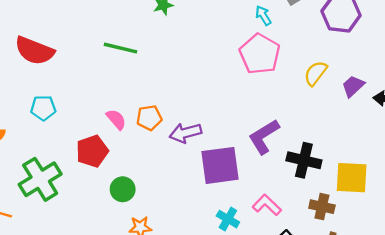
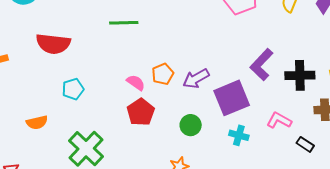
red pentagon: (92, 151) -> (141, 112), moved
green circle: (123, 189) -> (191, 125), moved
cyan cross: (228, 219) -> (239, 135), moved

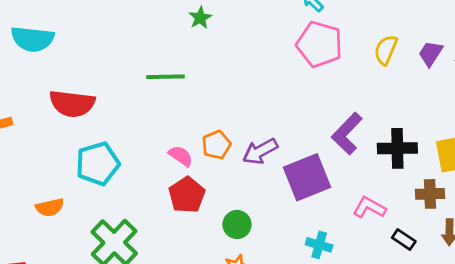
cyan pentagon: (73, 89) -> (98, 164), size x1.5
green circle: (191, 125) -> (237, 224), moved
cyan cross: (239, 135) -> (319, 245), moved

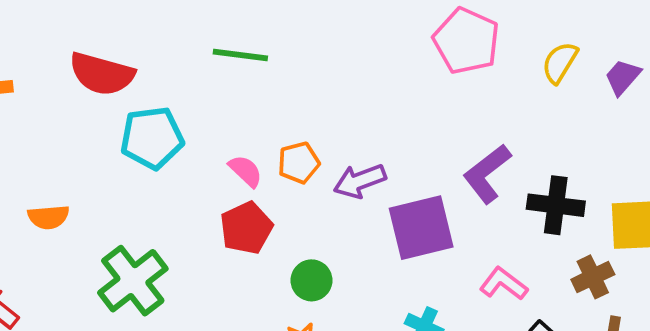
cyan pentagon: (98, 164) -> (152, 138), moved
brown cross: (430, 194) -> (593, 277), turned -32

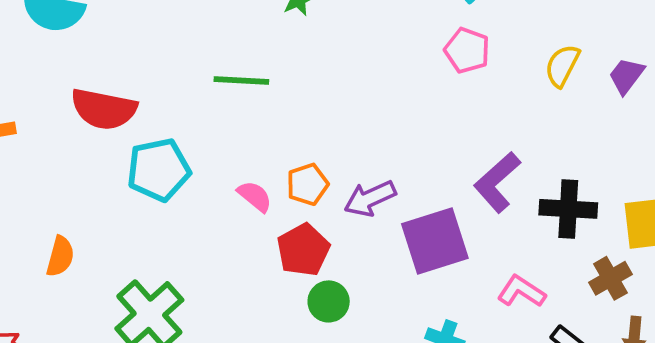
pink pentagon: (466, 41) -> (467, 50), size x0.7
orange semicircle: (48, 217) -> (60, 256), turned -66
red pentagon: (246, 228) -> (303, 250), moved

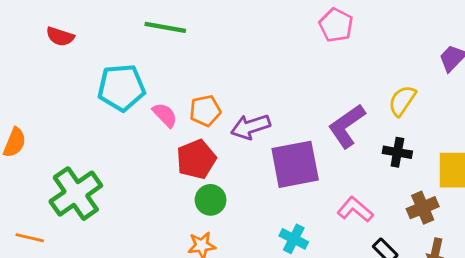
yellow semicircle: (562, 66) -> (402, 101), moved
red semicircle: (104, 109) -> (60, 37), size x0.6
cyan pentagon: (159, 170) -> (121, 88), moved
black cross: (568, 209) -> (397, 152), size x0.7

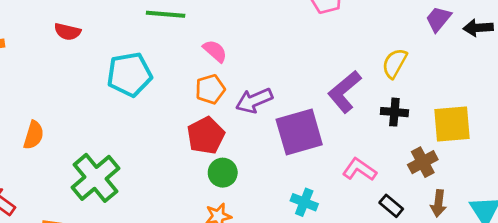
pink semicircle: (165, 115) -> (215, 51), moved

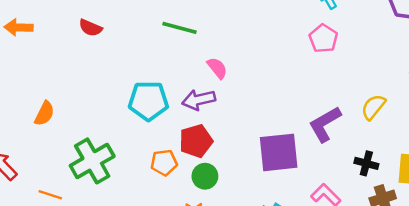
cyan pentagon: (129, 74) -> (148, 101), moved
orange pentagon: (210, 89) -> (164, 163), moved
purple arrow: (254, 100) -> (199, 100), moved
black cross: (394, 112) -> (366, 163), moved

